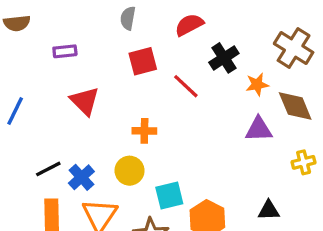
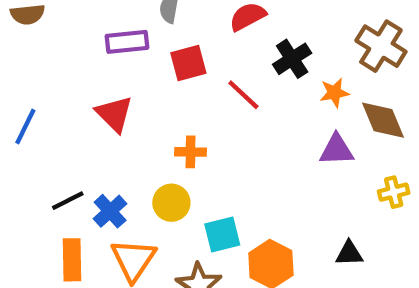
purple rectangle: (65, 51) -> (127, 42), moved, size x1.4

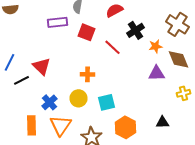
red square: (188, 63) -> (86, 32), turned 36
red triangle: (114, 114) -> (42, 66), moved
black line: (68, 201) -> (22, 80), moved
cyan square: (222, 234) -> (106, 102), moved

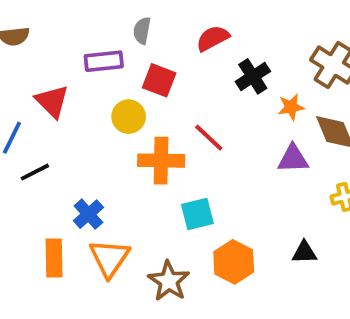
red line: (112, 47) -> (209, 138), moved
red triangle: (42, 66) -> (52, 101), moved
orange cross: (88, 74) -> (161, 161), size x1.6
yellow circle: (78, 98) -> (129, 117), moved

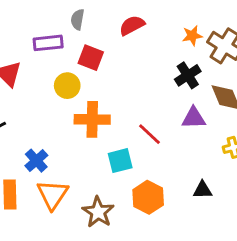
black cross: (253, 76) -> (188, 75), moved
orange star: (291, 107) -> (192, 36), moved
red line: (209, 138) -> (150, 134), moved

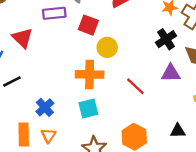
yellow circle: (67, 86) -> (107, 47), moved
cyan square: (120, 161) -> (88, 109), moved
orange triangle: (53, 194) -> (48, 136), moved, size x0.6

